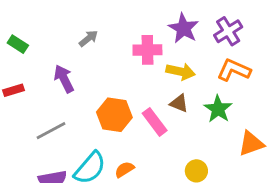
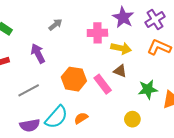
green star: (218, 109) -> (148, 89), moved, turned 30

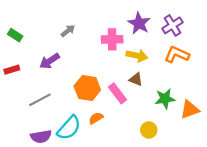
purple arrow: (38, 53) -> (50, 61), turned -96
orange semicircle: (81, 118) -> (96, 118), moved

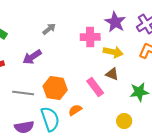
orange hexagon: (87, 88) -> (55, 88), moved
gray line: (40, 100) -> (23, 93), turned 35
cyan semicircle: (69, 128) -> (50, 119), turned -60

